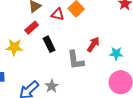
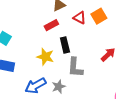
yellow star: (14, 47) -> (45, 57), moved
gray L-shape: (76, 60) -> (75, 68), moved

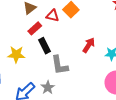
red rectangle: (51, 25) -> (35, 28), moved
yellow star: (45, 57) -> (16, 54), moved

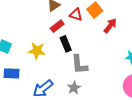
red arrow: (89, 45) -> (110, 26), moved
gray star: (48, 87) -> (74, 88), moved

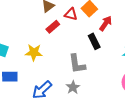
black rectangle: (66, 44) -> (94, 41), moved

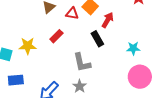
red rectangle: (53, 27) -> (56, 36), moved
yellow star: (34, 52) -> (28, 46), moved

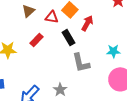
black rectangle: (97, 39) -> (68, 38), moved
gray L-shape: (82, 63) -> (81, 63), moved

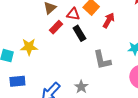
black rectangle: (68, 38) -> (79, 33), moved
red rectangle: (36, 40) -> (56, 27), moved

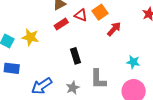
black rectangle: (79, 33) -> (75, 56), moved
gray L-shape: (102, 60) -> (98, 79), moved

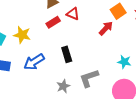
orange square: (100, 12) -> (118, 11), moved
gray L-shape: (98, 79) -> (89, 78), turned 70
blue arrow: (42, 86) -> (34, 62), moved

